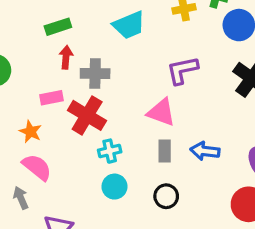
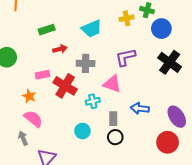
red arrow: (66, 57) -> (60, 49), moved, turned 72
gray cross: (95, 73) -> (86, 63), moved
cyan cross: (110, 151) -> (93, 101), moved
gray rectangle: (165, 151) -> (113, 119), moved

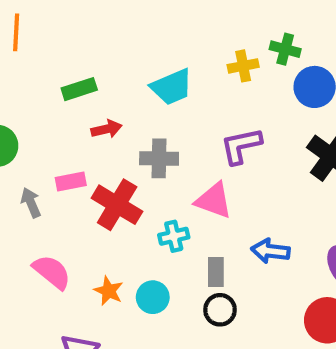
orange star: (29, 96) -> (109, 291), moved
gray arrow: (23, 138) -> (31, 203), moved

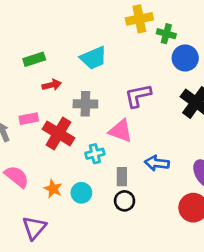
yellow cross: (243, 66) -> (139, 19), moved, size x1.4

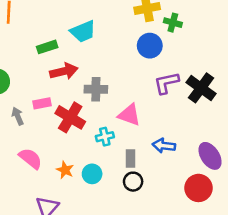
cyan trapezoid: (94, 58) -> (83, 32), moved
blue circle: (185, 58) -> (150, 46), moved
red arrow: (52, 85) -> (64, 71), size x1.5
purple L-shape: (138, 96) -> (166, 83), moved

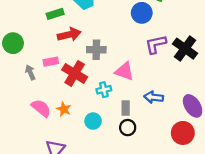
orange star: (65, 170) -> (64, 109), moved

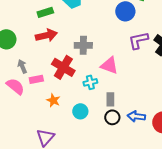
red arrow: (69, 35) -> (46, 35), moved
pink rectangle: (51, 62) -> (36, 79), moved
blue arrow: (154, 97) -> (136, 116), moved
pink semicircle: (41, 108) -> (15, 86), moved

